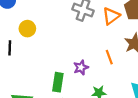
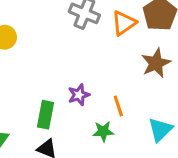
orange line: (109, 57) -> (118, 106), moved

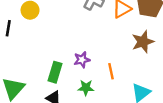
green star: (103, 131) -> (86, 88), moved

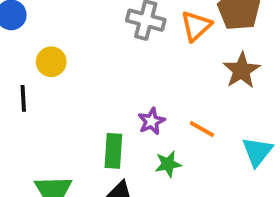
orange line: (111, 71) -> (202, 129), turned -35

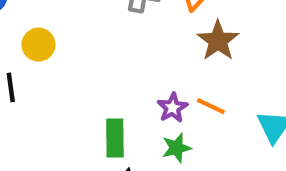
brown star: (242, 70) -> (218, 41), moved
purple star: (151, 121) -> (172, 108), moved

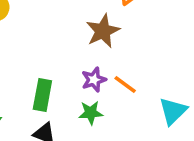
brown star: (218, 41) -> (103, 31), moved

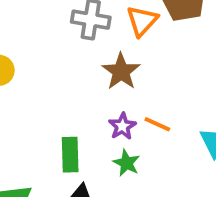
green star: (91, 113) -> (126, 163), turned -30

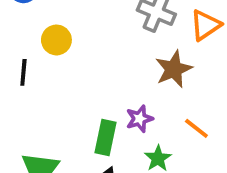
purple star: (122, 126) -> (139, 119), moved

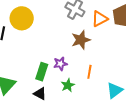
yellow circle: (56, 40) -> (22, 18), size x1.5
orange line: (196, 128) -> (89, 72), turned 56

